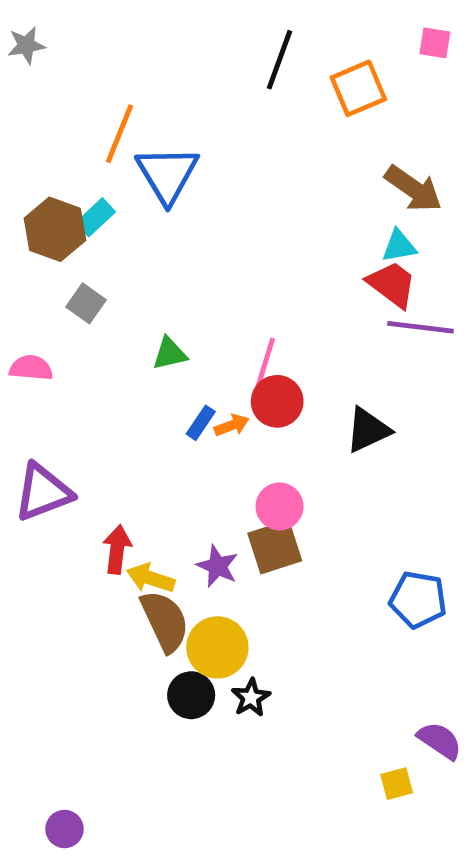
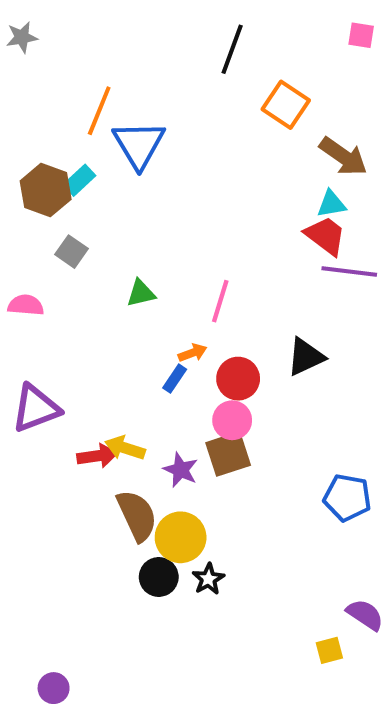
orange square: (358, 88) -> (286, 105), moved, turned -33
red circle: (277, 401) -> (238, 379), moved
blue rectangle: (201, 423) -> (175, 379), moved
red arrow: (117, 549) -> (97, 456), turned 75
yellow arrow: (151, 578) -> (125, 448), moved

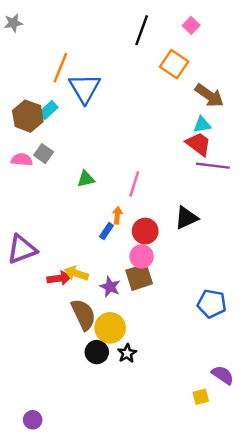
pink square: (361, 35) -> (191, 25), moved, turned 35
pink semicircle: (26, 305) -> (22, 160), moved
orange arrow: (192, 353) -> (117, 215), turned -63

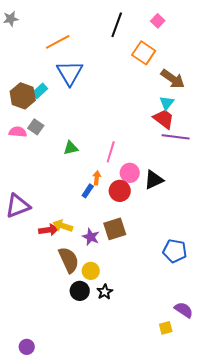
orange line: (60, 68) -> (58, 42), moved, turned 40
cyan triangle: (202, 125) -> (167, 103), turned -42
pink circle: (142, 256) -> (130, 173), moved
yellow circle: (110, 328) -> (91, 271), size x0.7

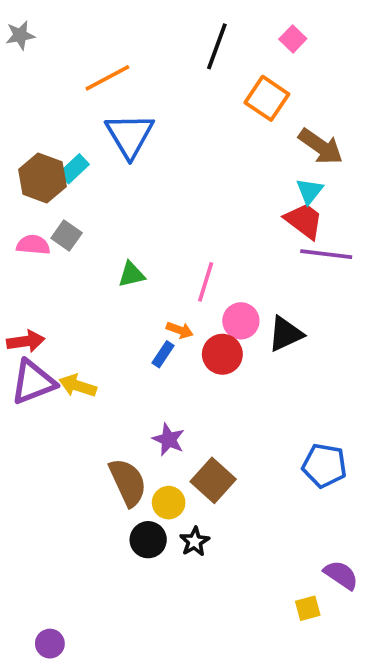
orange arrow: (97, 178) -> (180, 330), turned 104
yellow arrow: (63, 226) -> (78, 386), moved
brown square: (115, 229) -> (213, 480), moved, turned -30
red arrow: (49, 230) -> (26, 341), moved

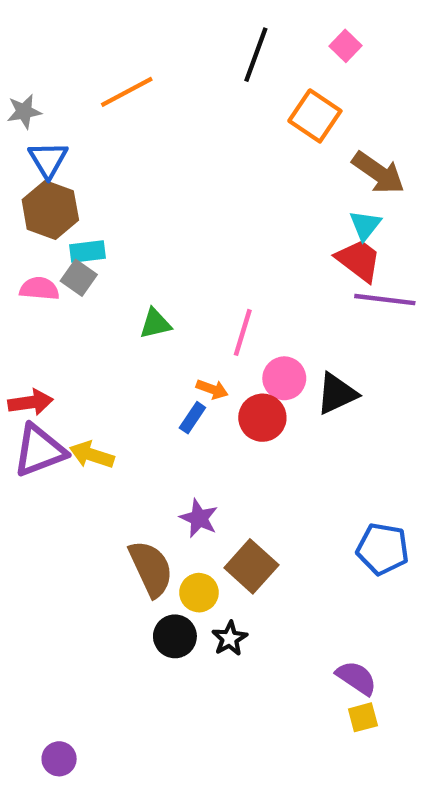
gray star: (20, 35) -> (24, 112), moved
blue triangle: (130, 135) -> (48, 160), moved, size x0.7
cyan rectangle: (74, 169) -> (87, 251), moved, turned 36
purple semicircle: (341, 575) -> (356, 678), moved

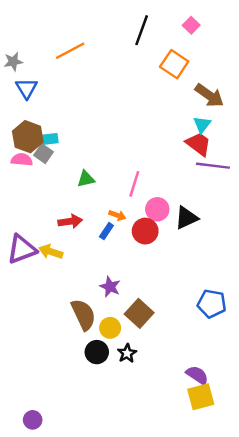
brown hexagon: (50, 210) -> (28, 137), moved
red arrow: (31, 402) -> (70, 221), moved
yellow square: (363, 717) -> (201, 397), size x1.6

